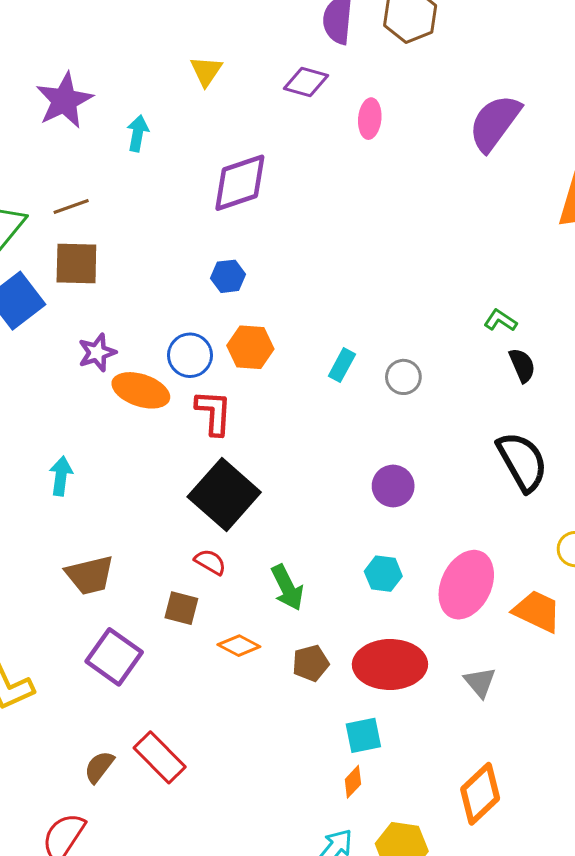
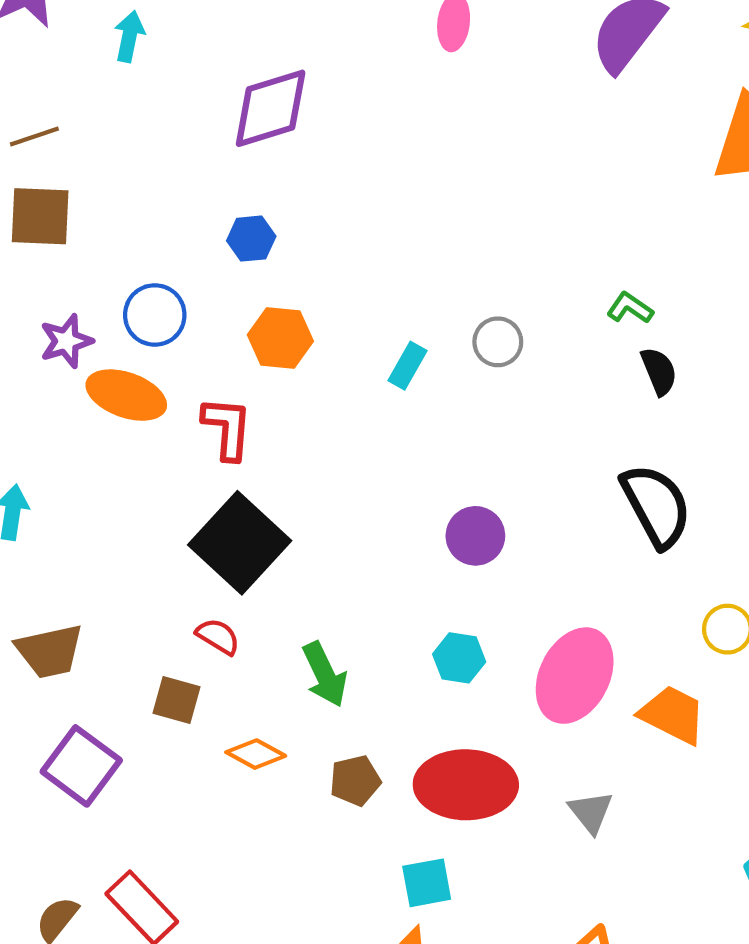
blue circle: (190, 355) -> (155, 315), moved
gray circle: (403, 377) -> (498, 342), moved

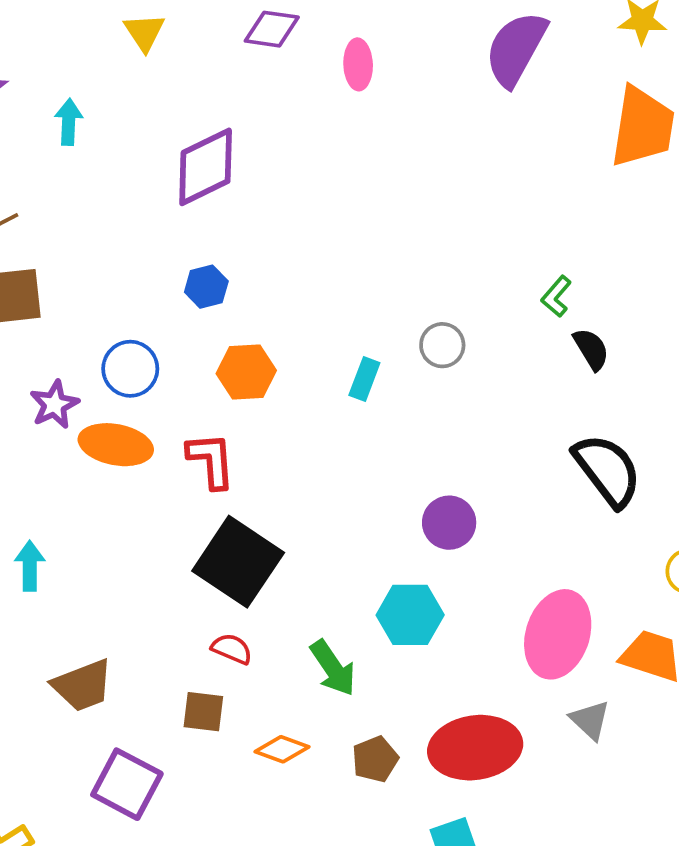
green L-shape: (630, 308) -> (556, 296), turned -75
cyan hexagon: (459, 658) -> (410, 615), moved, size x1.4
gray triangle: (591, 812) -> (590, 720), moved

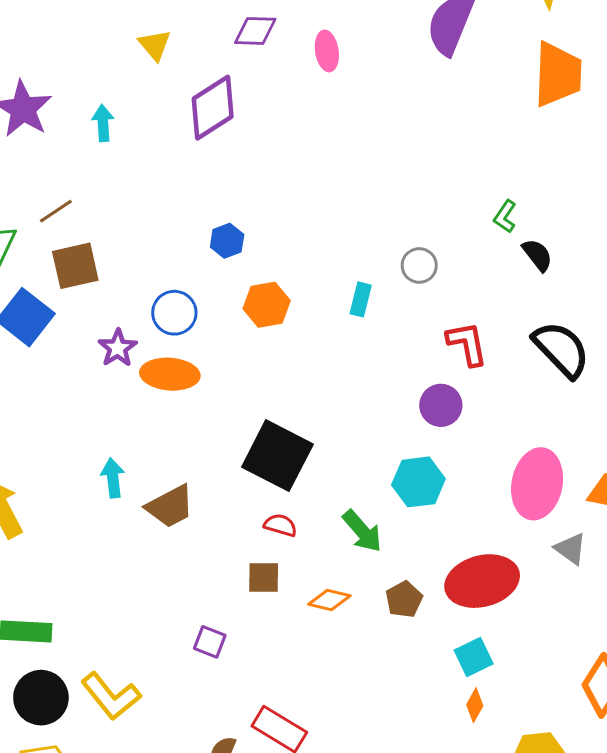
purple diamond: (206, 167) -> (213, 108), moved
red L-shape: (211, 460) -> (467, 344), moved
brown trapezoid: (83, 685) -> (170, 506), moved
purple square: (127, 784) -> (210, 642), size x0.6

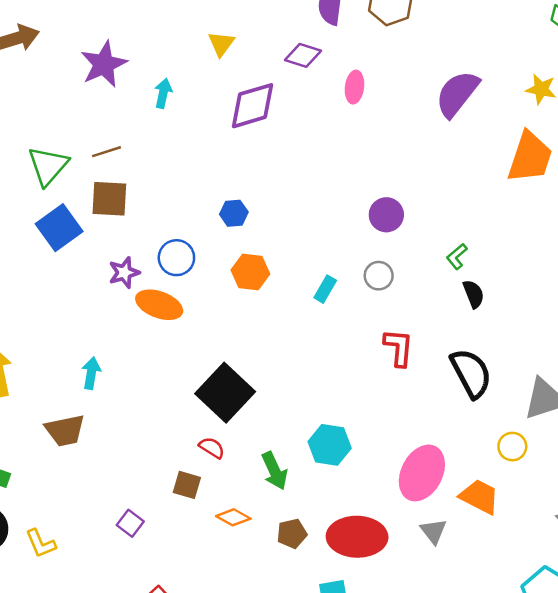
purple circle: (441, 405) -> (386, 215), moved
brown trapezoid: (170, 506) -> (65, 430), moved
yellow L-shape: (111, 696) -> (41, 543), size x0.7

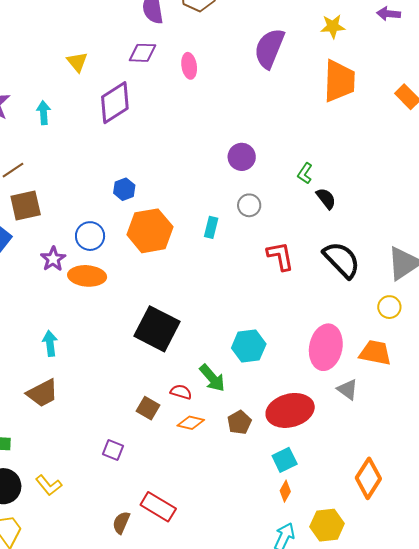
orange hexagon: (250, 272) -> (150, 231), size x1.5
red semicircle: (212, 448) -> (181, 392), moved
brown square: (187, 485) -> (148, 408), turned 30

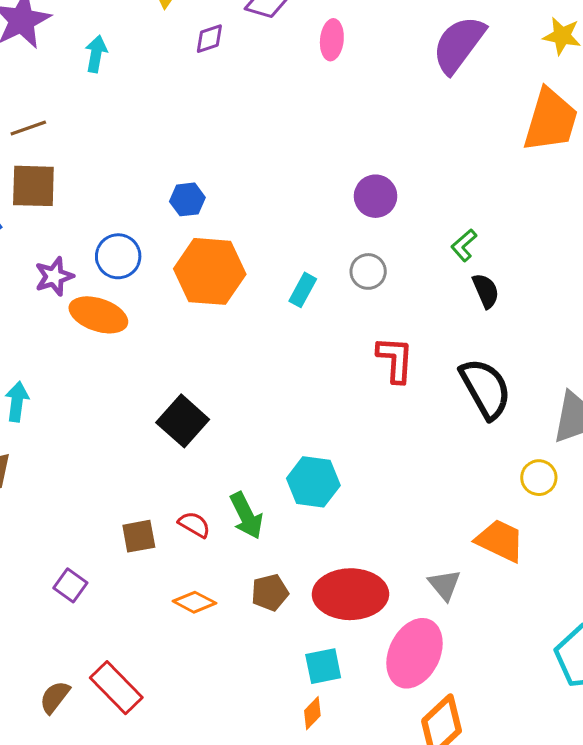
purple diamond: (115, 103) -> (209, 39), moved, size x0.5
black square: (157, 329) -> (183, 421), size x0.7
pink ellipse: (326, 347) -> (415, 653), moved
brown square: (148, 408) -> (139, 536), turned 35
orange diamond: (191, 423) -> (194, 602), moved

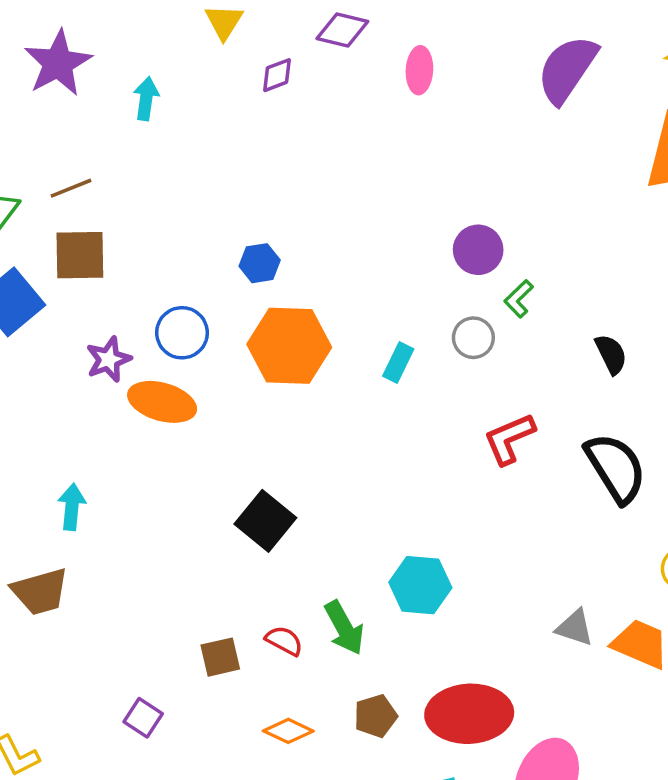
green L-shape: (464, 245) -> (519, 299), moved
red L-shape: (395, 360) -> (509, 439), turned -114
gray triangle: (445, 585) -> (575, 628), moved, turned -30

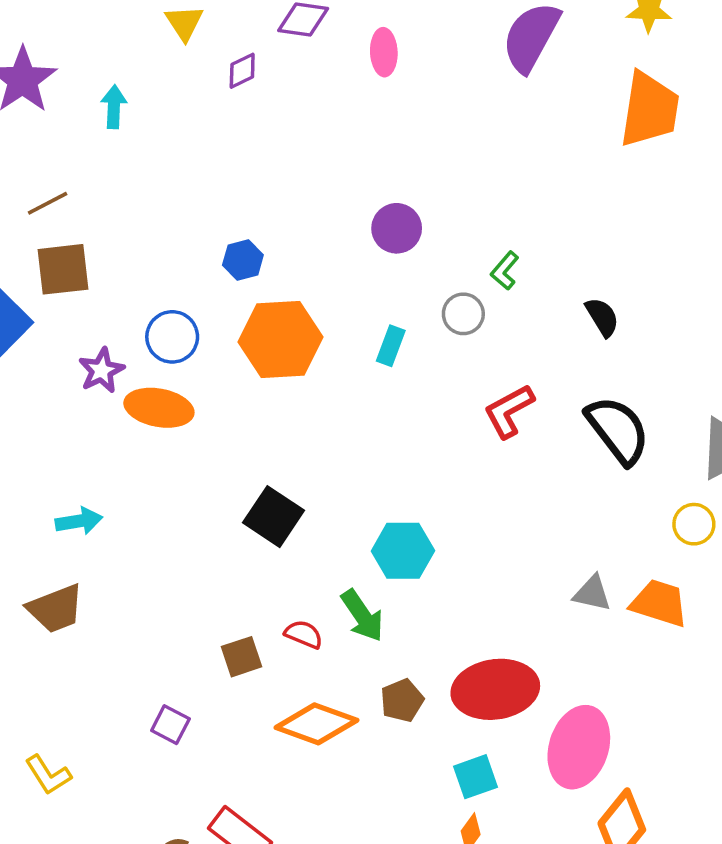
purple circle: (478, 250) -> (397, 228), moved
cyan arrow: (72, 507) -> (79, 521), turned 81
cyan hexagon: (420, 585) -> (403, 551), moved
orange diamond: (288, 731) -> (316, 724), size x1.6

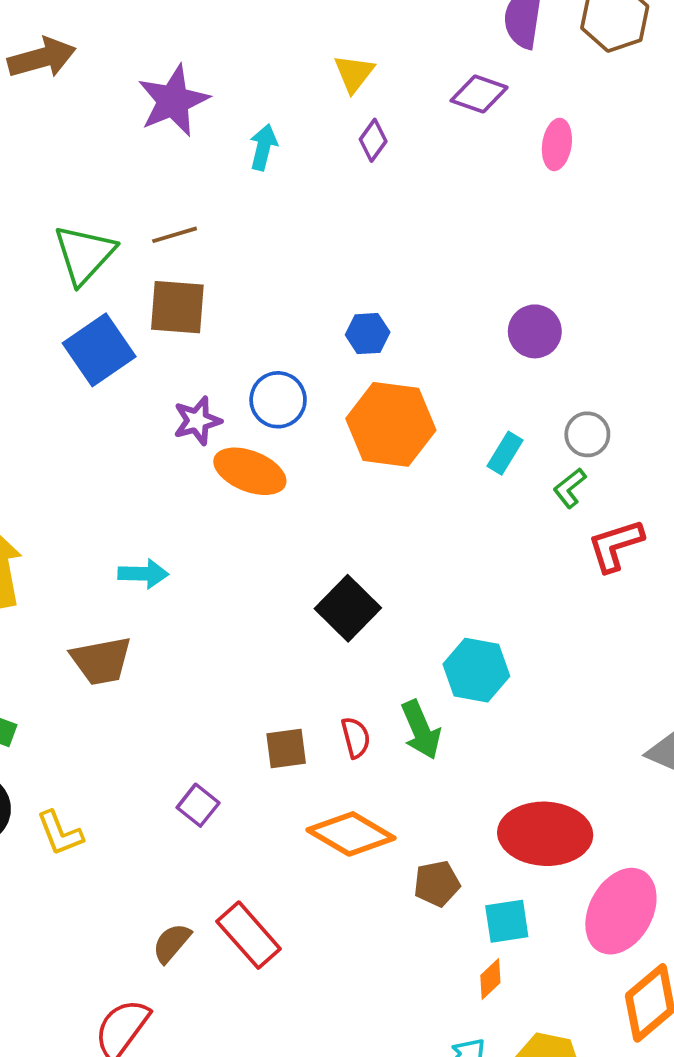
purple diamond: (242, 71) -> (373, 140), moved, turned -39
green L-shape: (505, 271) -> (570, 488), moved
red semicircle: (304, 634) -> (356, 738), turned 42
brown pentagon: (402, 700) -> (437, 884), moved

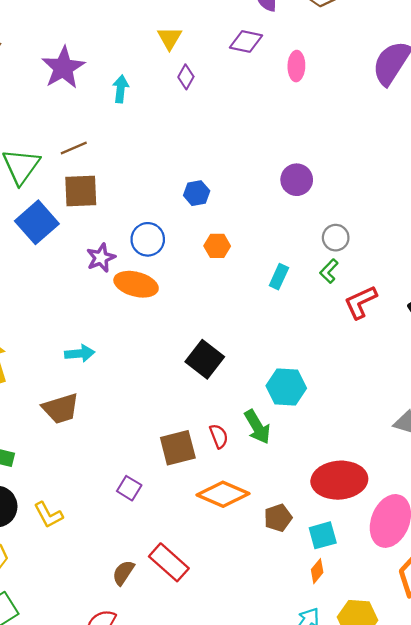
orange hexagon: (391, 424) -> (217, 246), size x0.5
cyan rectangle: (505, 453) -> (279, 277), moved
brown square: (286, 748) -> (178, 448), size x1.4

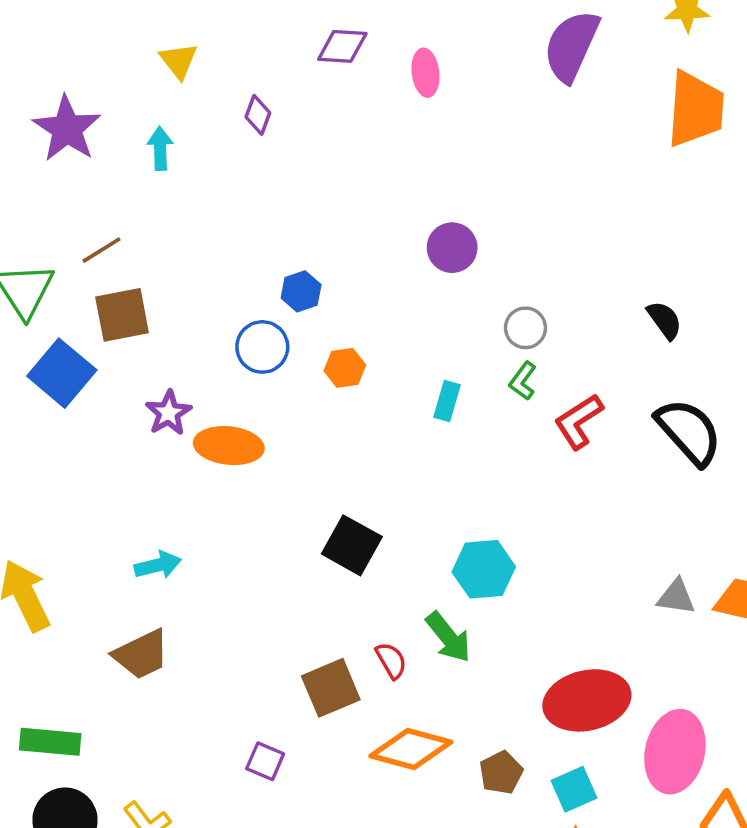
yellow triangle: (170, 38) -> (179, 61), moved
blue circle: (148, 239) -> (262, 347), moved

